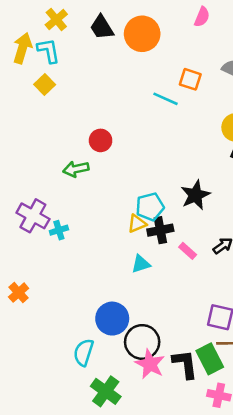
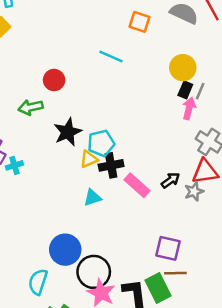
cyan line: (166, 99) -> (111, 56), moved
black star: (195, 195) -> (68, 132), moved
pink rectangle: (188, 251) -> (137, 185), size x1.5

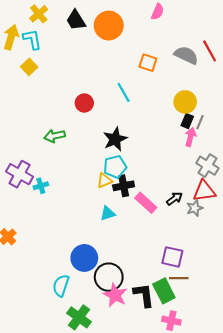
cyan line: (111, 56) -> (124, 92), turned 36
red circle: (54, 80) -> (84, 103), moved
black star: (68, 132) -> (115, 139), moved

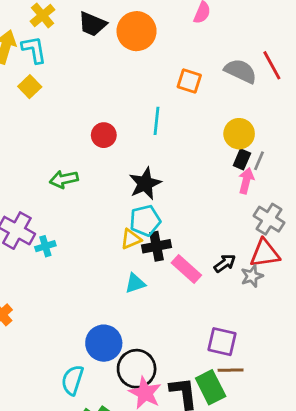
black trapezoid: (76, 20) -> (92, 24), turned -35
cyan line: (124, 92) -> (156, 121), turned 36

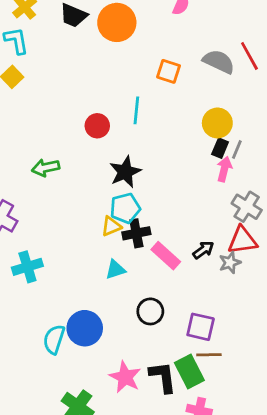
red circle: (104, 135) -> (97, 126), moved
cyan cross: (45, 246) -> (27, 267), moved, size x1.5
black circle: (137, 369) -> (150, 311), moved, size x0.7
cyan semicircle: (72, 380) -> (54, 339), moved

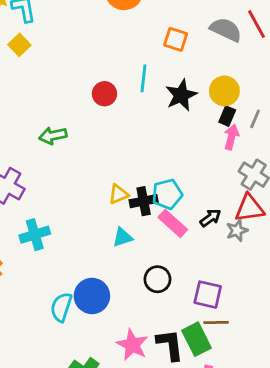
gray line: (237, 150) -> (255, 119), moved
black star: (125, 172) -> (181, 95), moved
cyan pentagon: (125, 208) -> (167, 194), moved

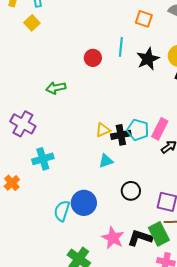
cyan pentagon: (167, 194) -> (138, 130), turned 30
pink rectangle: (173, 223) -> (160, 129), moved, turned 75
black L-shape: (170, 345) -> (140, 238), turned -65

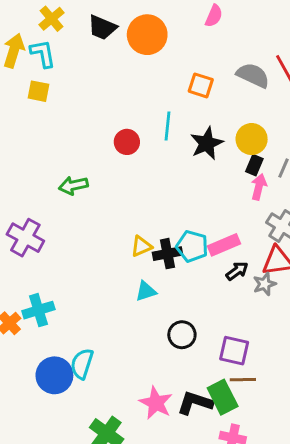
yellow square: (32, 23) -> (38, 91), turned -35
pink rectangle: (160, 129) -> (224, 245), turned 40
cyan cross: (43, 159) -> (38, 310), moved
blue circle: (84, 203) -> (54, 375), moved

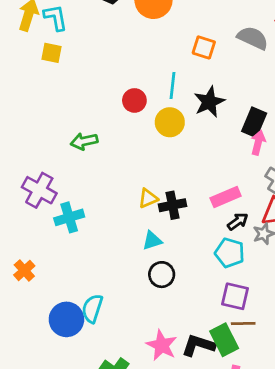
yellow circle: (252, 139) -> (170, 122), moved
black rectangle: (254, 165) -> (254, 122), size x1.5
cyan pentagon: (192, 246) -> (230, 253), moved
cyan cross: (38, 310) -> (69, 217), moved
black circle: (182, 335) -> (162, 275), moved

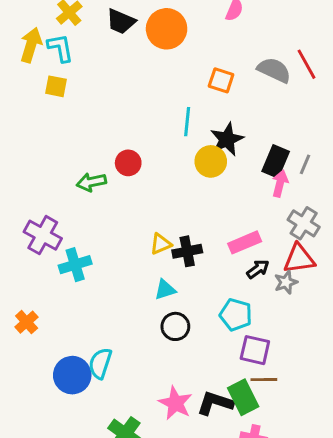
red circle: (134, 100) -> (128, 163), moved
yellow circle: (170, 122) -> (211, 161), moved
cyan pentagon: (230, 253) -> (236, 315), moved

